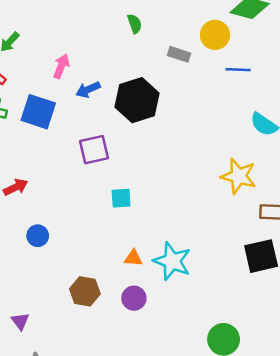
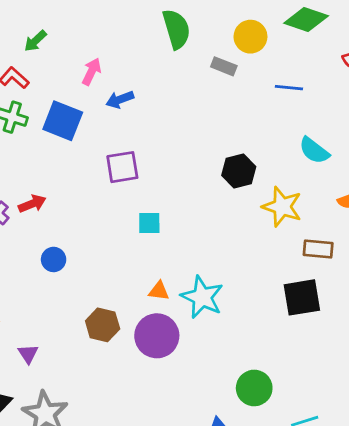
green semicircle: (135, 24) -> (176, 29), size x1.8
yellow circle: (215, 35) -> (250, 37), moved
black hexagon: (137, 100) -> (239, 171), moved, size x0.7
purple circle: (134, 298) -> (157, 336), size x1.6

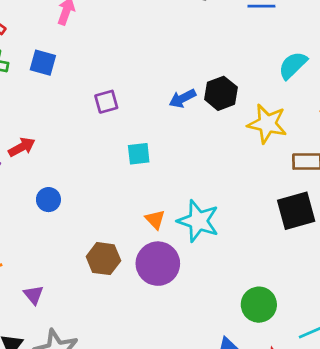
blue arrow: (120, 100) -> (182, 98), moved
blue square: (63, 121) -> (43, 63), size x0.7
cyan semicircle: (314, 151) -> (293, 65), turned 104
purple square: (122, 167) -> (106, 102), size x0.7
orange triangle: (159, 291) -> (155, 219), turned 45

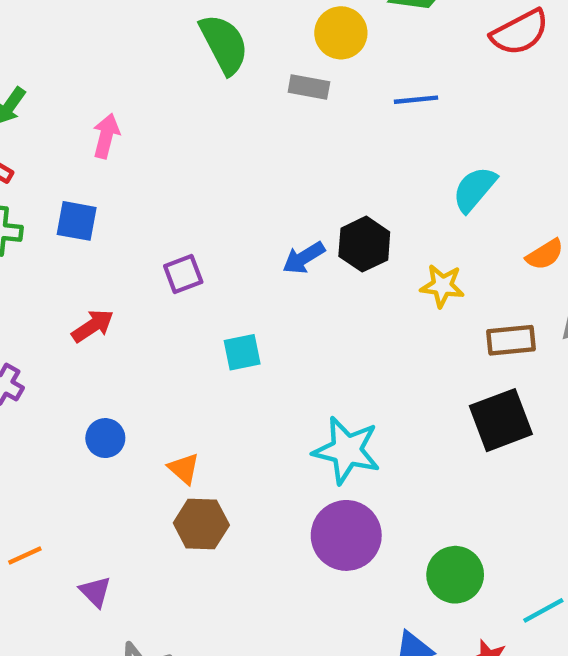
yellow star: (267, 124) -> (442, 286), size x0.7
red arrow: (22, 147) -> (93, 326), moved
orange triangle: (155, 219) -> (184, 469), moved
purple circle: (158, 264) -> (346, 535), moved

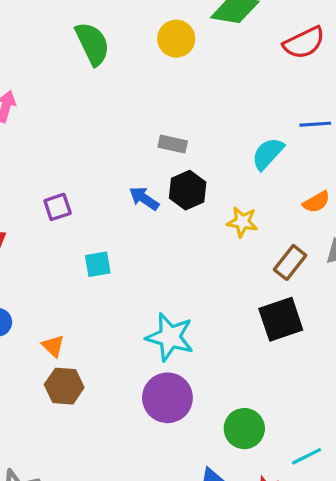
gray rectangle: (309, 87) -> (173, 144), moved
blue line: (416, 100) -> (315, 124), moved
blue arrow: (304, 258) -> (144, 198), turned 64
brown rectangle: (511, 340) -> (290, 262), turned -48

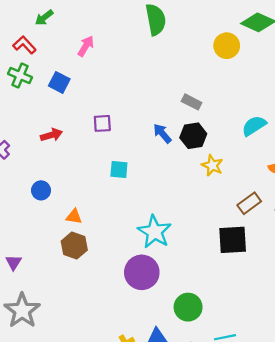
yellow circle: (176, 39) -> (227, 46), moved
yellow star: (242, 222) -> (212, 165), moved
orange triangle: (53, 346) -> (74, 217), turned -49

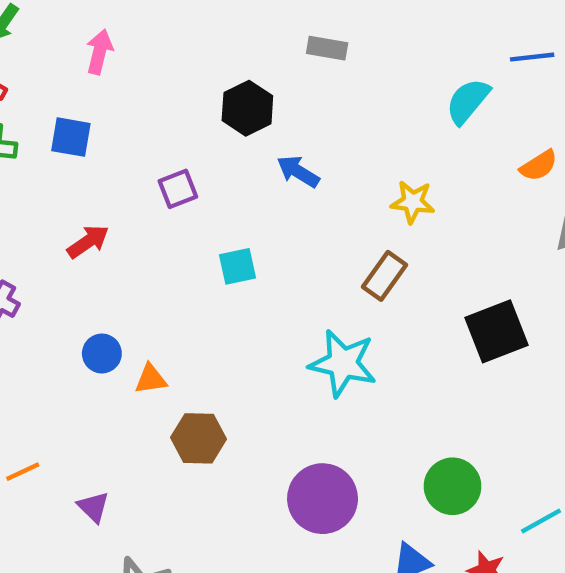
gray rectangle: (192, 102) -> (327, 48), moved
black hexagon: (193, 136) -> (247, 108), moved
brown rectangle: (249, 203) -> (384, 276), moved
orange triangle: (74, 217) -> (151, 379), moved
purple circle: (142, 272) -> (323, 499), moved

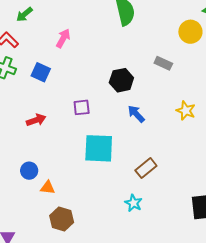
yellow star: (413, 202) -> (186, 111), moved
cyan square: (238, 266) -> (99, 148), size x1.8
brown rectangle: (384, 276) -> (146, 168), moved
cyan star: (343, 363) -> (133, 203), size x0.6

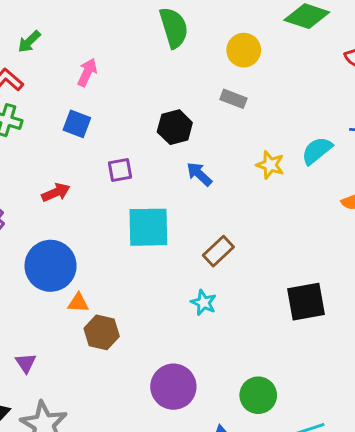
yellow circle: (190, 32) -> (244, 50), moved
blue square: (41, 72) -> (77, 124), moved
blue circle: (29, 171) -> (51, 266), size x2.0
orange triangle: (48, 188) -> (78, 303), moved

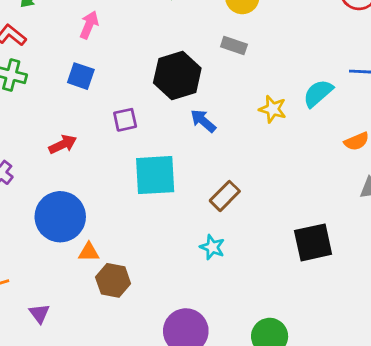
black hexagon: (175, 127) -> (177, 76), size x1.4

